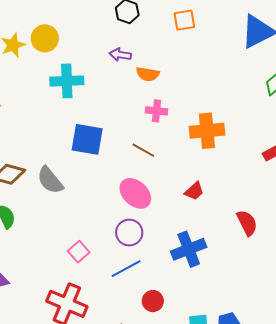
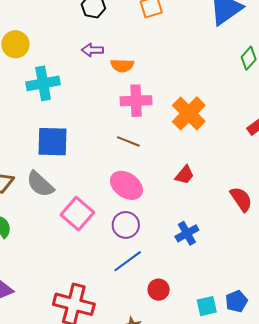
pink cross: (156, 111) -> (136, 101), size x1.4
orange cross: (207, 131) -> (189, 113), turned -32
blue square: (87, 139) -> (52, 142), moved
blue cross: (189, 249) -> (187, 233), size x0.7
pink square: (79, 252) -> (77, 214), moved, size x1.5

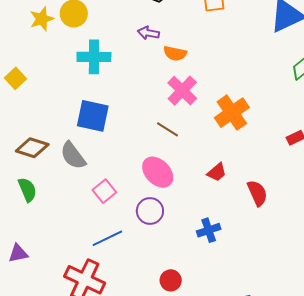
pink cross: (136, 101) -> (182, 91), turned 36
red semicircle: (241, 199) -> (257, 193), moved
pink square: (77, 214) -> (104, 191), size x0.7
blue line: (128, 261) -> (107, 238), moved

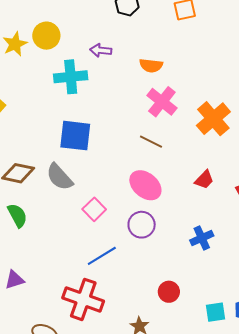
purple arrow: (148, 33) -> (101, 50), moved

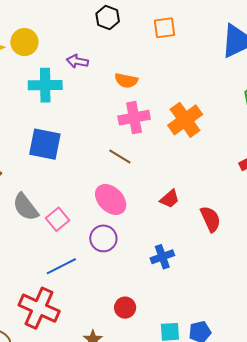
pink cross: (162, 102) -> (134, 118), turned 36
orange cross: (213, 119) -> (185, 120), moved
gray semicircle: (60, 177) -> (26, 207), moved

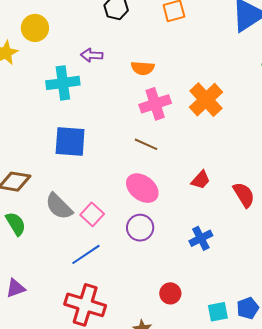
yellow circle: (24, 42) -> (35, 28), moved
blue line: (61, 266) -> (86, 254), moved

